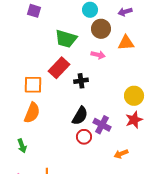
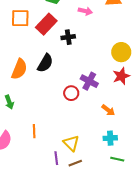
orange square: (33, 85) -> (20, 18), moved
black semicircle: (80, 116) -> (45, 63), moved
orange arrow: (121, 154) -> (108, 110), turned -120

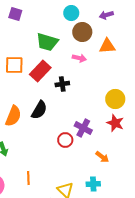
red star: (121, 76) -> (115, 123), turned -30
cyan cross: (110, 138) -> (93, 184), moved

